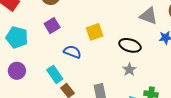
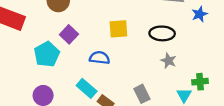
yellow square: (95, 32) -> (118, 29), turned 30
cyan pentagon: (17, 37) -> (47, 54), moved, turned -30

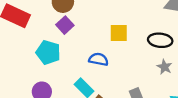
purple square: (69, 34) -> (65, 25), moved
cyan pentagon: (47, 54) -> (48, 52), turned -30

